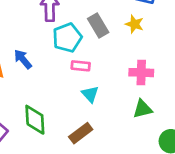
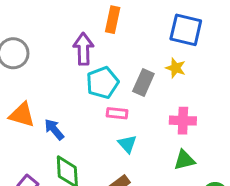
gray rectangle: (98, 25) -> (143, 83), moved, turned 55
blue arrow: (23, 59) -> (54, 129), moved

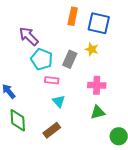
orange rectangle: (113, 20) -> (73, 16), moved
purple arrow: (83, 49) -> (29, 36), turned -45
cyan pentagon: (102, 83) -> (42, 59), turned -30

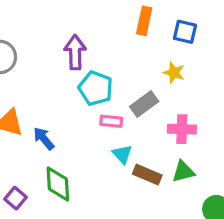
blue square: (99, 23) -> (185, 32), size x0.7
purple arrow: (29, 36) -> (75, 52), turned 45
gray rectangle: (70, 59) -> (144, 104), moved, turned 30
brown rectangle: (52, 130) -> (147, 175), moved, turned 60

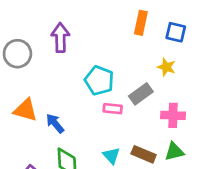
purple arrow: (75, 52) -> (60, 38), moved
cyan triangle: (122, 154) -> (111, 156), moved

